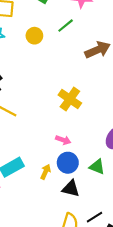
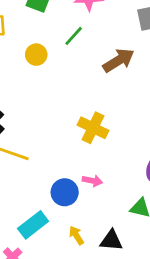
blue circle: (68, 163) -> (65, 192), moved
yellow arrow: (46, 172) -> (76, 235), moved, turned -48

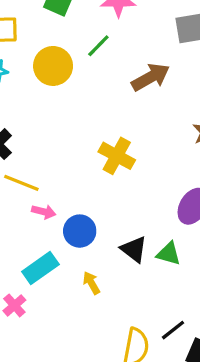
yellow circle: (36, 55) -> (53, 66), size x1.5
pink arrow: (92, 181) -> (44, 212), moved
black triangle: (111, 240) -> (134, 249), moved, turned 30

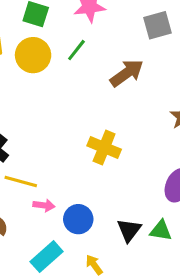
yellow circle: (53, 66) -> (33, 55), moved
black triangle: (134, 249) -> (129, 230), turned 36

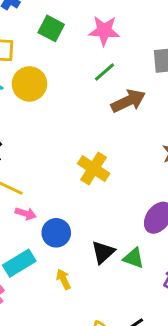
green line: (76, 50) -> (104, 72), moved
yellow circle: (33, 55) -> (29, 84), moved

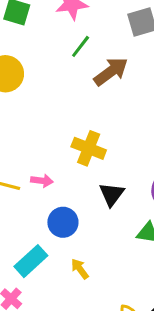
pink arrow: (26, 214) -> (42, 181), moved
black triangle: (103, 252) -> (112, 194), moved

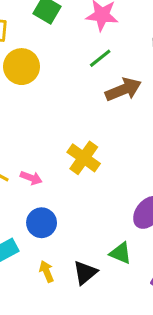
black triangle: (112, 194) -> (85, 273), moved

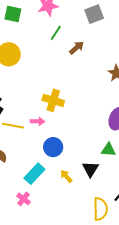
brown arrow: (123, 90) -> (77, 48), size x0.7
yellow cross: (84, 158) -> (53, 100), moved

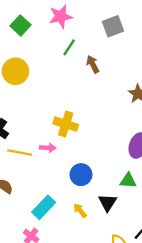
green square: (13, 14) -> (21, 25), turned 30
brown arrow: (77, 48) -> (93, 64), turned -77
blue circle: (53, 147) -> (81, 175), moved

